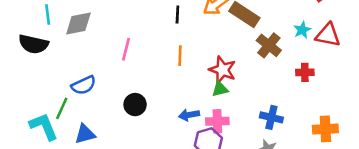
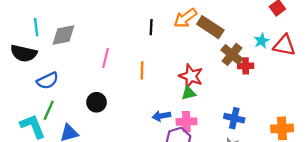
orange line: (180, 56) -> (142, 70), moved
red cross: (305, 72) -> (246, 66), moved
blue semicircle: (84, 85) -> (48, 81), moved
black circle: (135, 105) -> (96, 102), moved

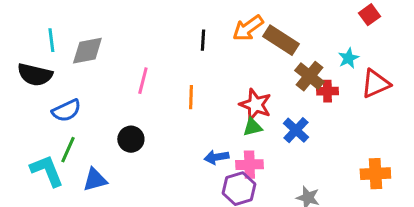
red triangle: (284, 45) -> (375, 84), moved, turned -35
blue cross: (234, 118) -> (296, 130), moved, turned 30

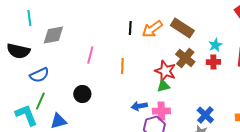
orange arrow: (248, 28) -> (152, 29), moved
cyan line: (51, 40) -> (29, 18), moved
cyan star: (348, 58) -> (215, 45), moved
brown cross: (309, 76) -> (185, 58), moved
blue cross: (296, 130) -> (205, 115), moved

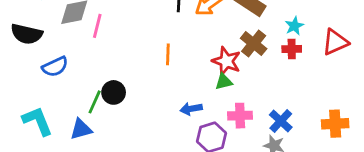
pink line: (90, 55) -> (97, 26), moved
green line: (40, 101) -> (95, 102), moved
pink cross: (161, 111) -> (240, 116), moved

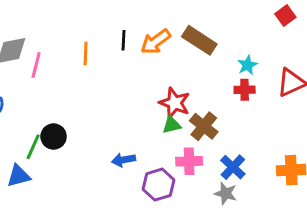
brown cross: (254, 44) -> (204, 126), moved
orange line: (168, 54) -> (86, 53), moved
blue arrow: (191, 109) -> (124, 160), moved

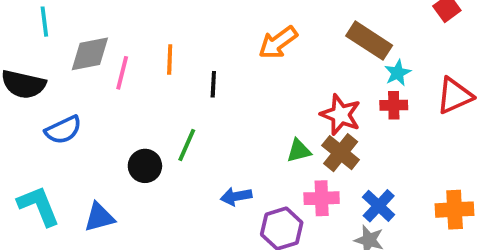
black line: (124, 40) -> (213, 84), moved
brown rectangle: (199, 40) -> (369, 41), moved
orange line: (86, 53) -> (170, 60), moved
red star: (175, 103) -> (341, 115), moved
green line: (33, 147) -> (187, 145), moved

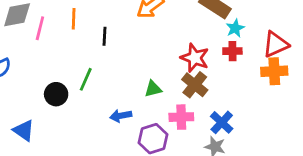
green triangle: (299, 151) -> (153, 89), moved
orange cross: (455, 210) -> (274, 71), moved
blue triangle: (99, 217) -> (24, 131), turned 50

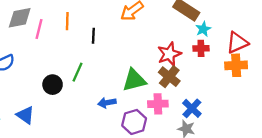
red star: (195, 58) -> (169, 54), turned 30
green triangle: (153, 89) -> (134, 80), size x1.6

